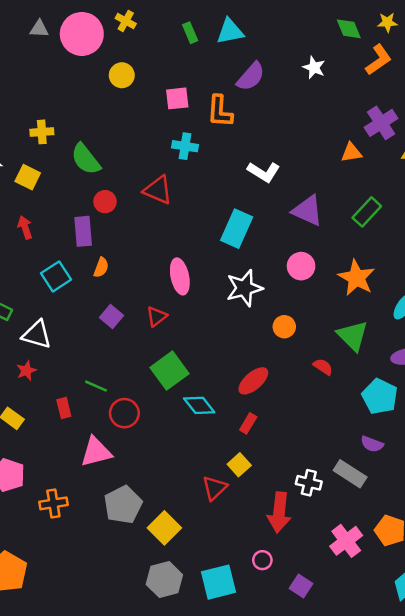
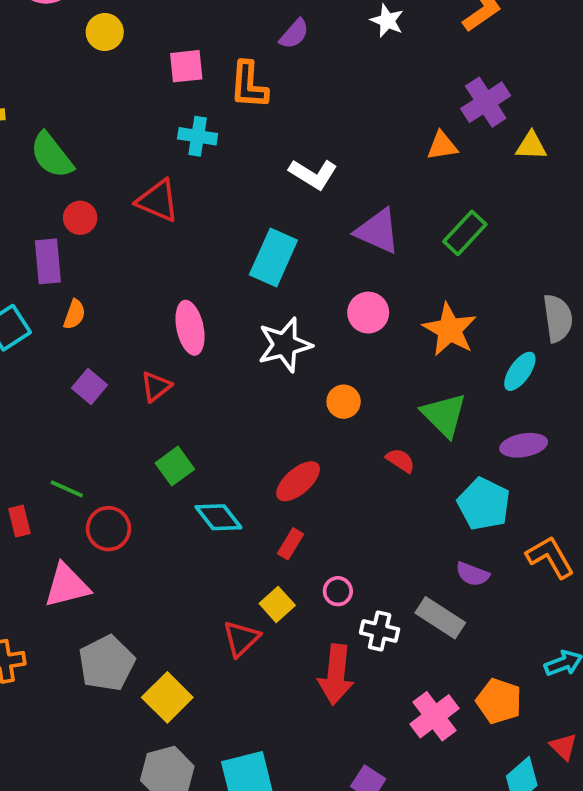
purple semicircle: (251, 77) -> (294, 34), size x0.7
green square: (170, 371) -> (175, 466), size x0.7
pink circle: (262, 560) -> (338, 591), moved

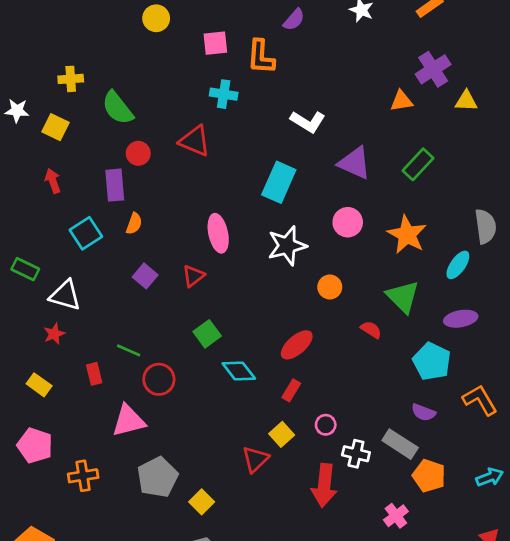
yellow square: (167, 697) -> (202, 502), size x0.7
orange pentagon: (499, 701) -> (429, 476), moved
pink cross: (435, 716) -> (396, 516), size x0.7

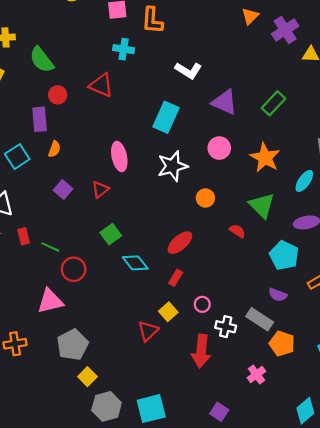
orange triangle: (401, 101) -> (250, 16), moved, turned -36
red rectangle: (94, 374) -> (24, 236), moved
yellow square: (202, 502) -> (87, 377), moved

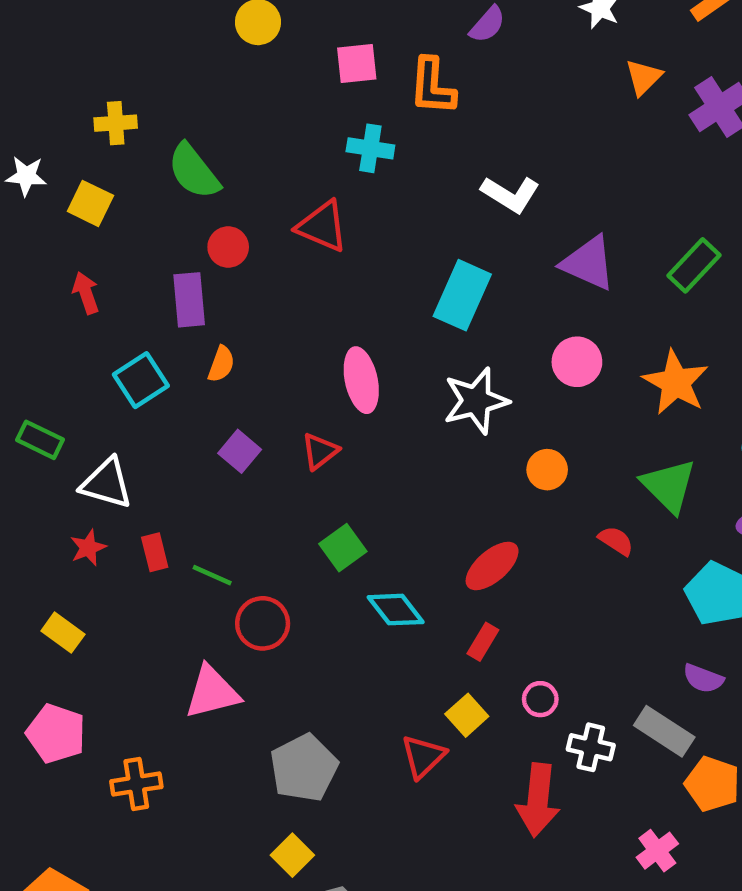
gray pentagon: (73, 345) -> (304, 768), moved

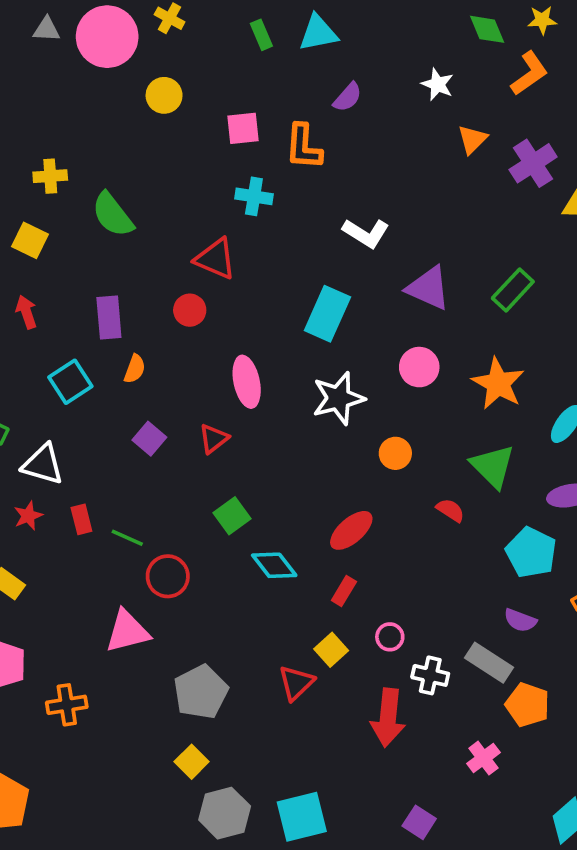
red circle: (228, 247) -> (190, 310), moved

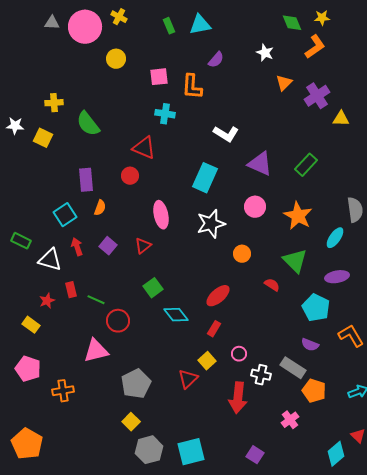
red arrow: (26, 312) -> (77, 247), moved
red star: (28, 516) -> (47, 301), moved

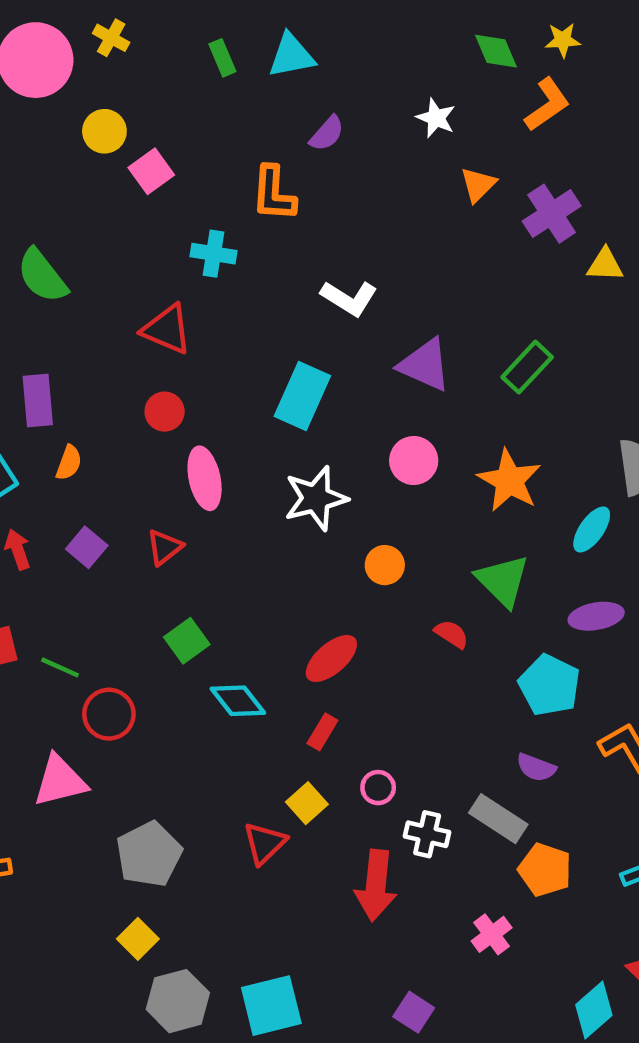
pink square: (159, 77) -> (151, 171), moved, turned -30
red circle: (130, 176) -> (165, 412), moved

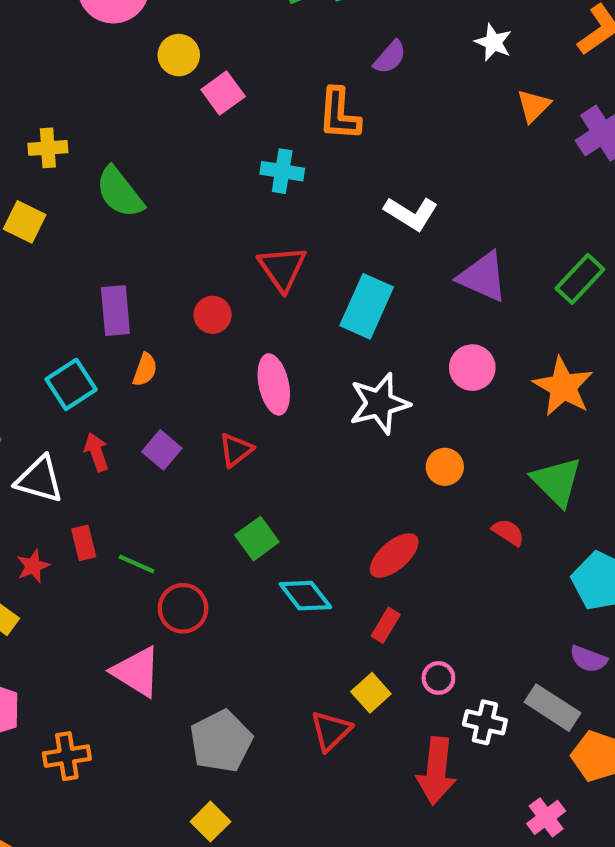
red triangle: (167, 329) -> (282, 268), moved, turned 32
red circle: (165, 412) -> (213, 315), moved
pink triangle: (60, 781) -> (137, 672), turned 46

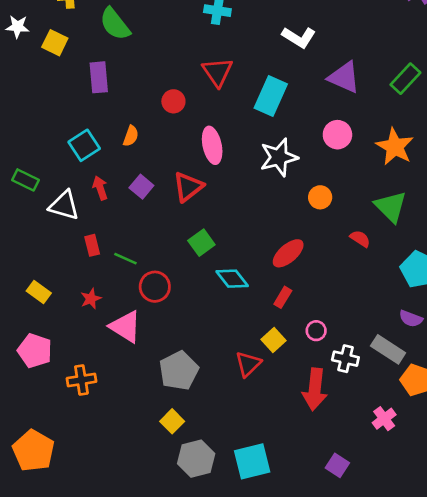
purple rectangle: (115, 311) -> (99, 77), moved
red triangle: (236, 450) -> (188, 187), size x1.4
red star: (33, 566) -> (91, 299), moved

